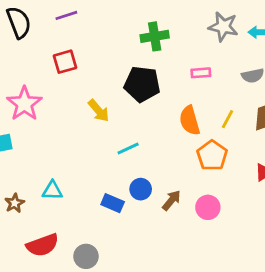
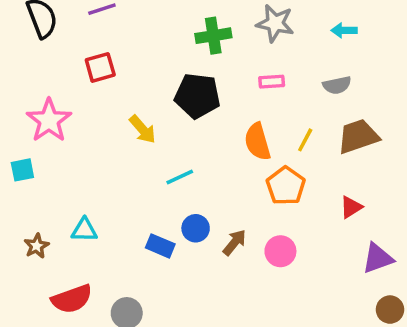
gray star: (223, 27) -> (275, 23), moved

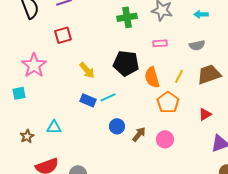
black pentagon: (197, 96) -> (126, 63), moved
blue rectangle: (160, 246) -> (88, 100), moved

